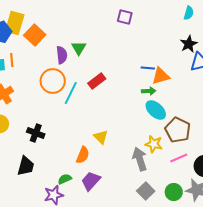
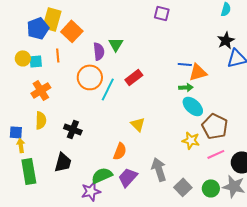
orange line: (12, 60) -> (58, 55), moved
yellow triangle: (101, 137) -> (138, 124), moved
gray arrow: (140, 159) -> (159, 169), moved
green semicircle: (65, 179) -> (102, 175), size x1.5

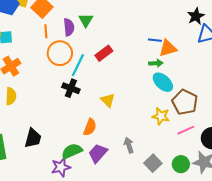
orange line: (58, 55) -> (46, 31), moved
black cross: (73, 129) -> (71, 88), moved
gray arrow: (159, 169) -> (129, 145), size x0.7

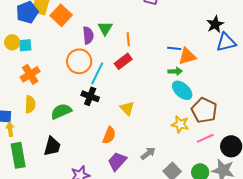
orange line: (46, 31) -> (128, 39), moved
gray arrow: (129, 145) -> (148, 153), turned 70
green semicircle: (72, 151) -> (61, 111), moved

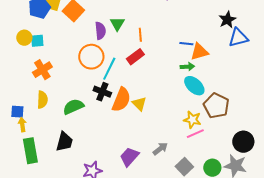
orange semicircle: (109, 135) -> (121, 100), moved, size x1.4
pink line: (205, 138) -> (195, 134), moved

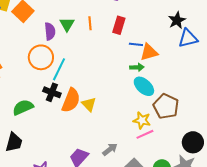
orange line: (140, 35) -> (90, 23), moved
red rectangle: (135, 57) -> (119, 25), moved, turned -36

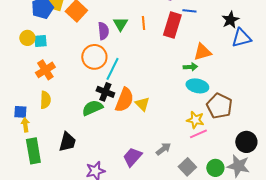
red rectangle: (119, 25) -> (172, 25), size x1.4
blue line: (136, 44) -> (189, 11), moved
cyan ellipse: (144, 86) -> (197, 86), turned -30
green semicircle: (23, 107) -> (92, 108), moved

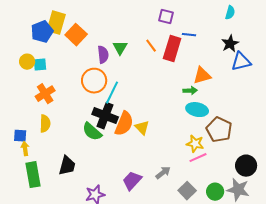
orange line: (143, 23) -> (151, 46), moved, turned -32
black cross: (105, 92) -> (105, 116), size x1.4
green semicircle: (92, 108) -> (92, 132), turned -115

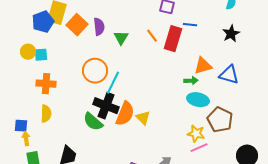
purple semicircle: (103, 55) -> (99, 27), moved
blue triangle: (241, 62) -> (229, 75), moved, turned 30
orange cross: (45, 94) -> (46, 84), turned 36

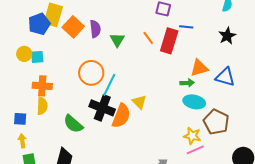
yellow semicircle: (46, 114) -> (42, 106), moved
yellow triangle: (143, 118) -> (139, 102), moved
green semicircle: (93, 122) -> (73, 124), moved
blue square: (21, 126) -> (20, 119), moved

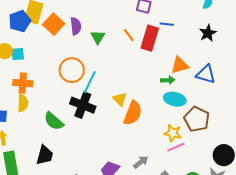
orange semicircle: (121, 116) -> (133, 113), moved

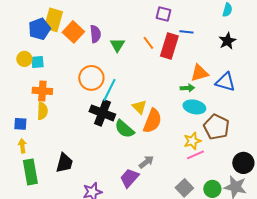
green semicircle: (54, 121) -> (124, 129), moved
yellow star: (173, 133) -> (192, 141), turned -30
gray arrow: (141, 162) -> (146, 162), moved

